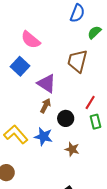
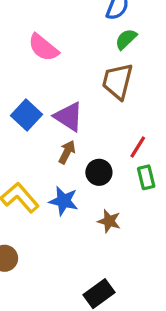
green semicircle: (94, 32) -> (126, 39), moved
blue square: (20, 66) -> (26, 115), moved

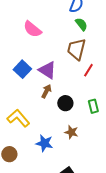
green semicircle: (126, 39) -> (81, 24), turned 96
red line: (138, 147) -> (88, 70), moved
blue star: (64, 201) -> (44, 143), moved

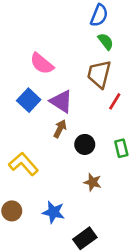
pink semicircle: (32, 29) -> (42, 64), moved
blue star: (44, 143) -> (53, 212), moved

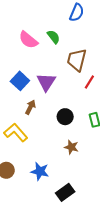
green semicircle: (106, 41) -> (54, 37), moved
pink semicircle: (42, 64) -> (28, 40), moved
purple triangle: (61, 101) -> (46, 82), turned 30
brown arrow: (60, 129) -> (30, 107), moved

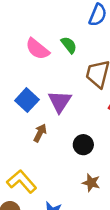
yellow L-shape: (16, 132) -> (22, 181), moved

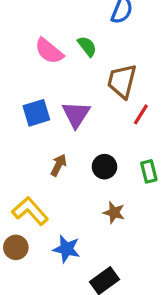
blue square: (27, 100) -> (36, 113), turned 30
brown arrow: (40, 133) -> (59, 165), moved

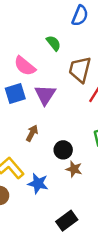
pink semicircle: (49, 51) -> (25, 66), moved
black circle: (104, 167) -> (63, 150), moved
blue star: (66, 249) -> (38, 183), moved

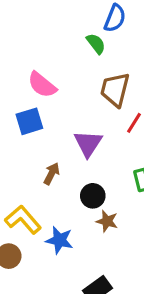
green semicircle: (54, 43) -> (96, 44), moved
purple triangle: (45, 95) -> (88, 143), moved

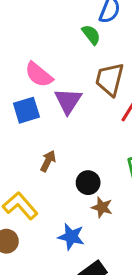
purple triangle: (88, 143) -> (68, 101), moved
blue star: (59, 240) -> (71, 237), moved

